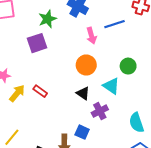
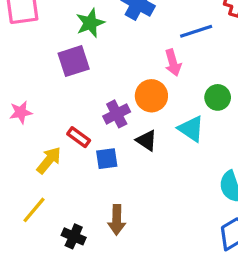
pink arrow: (91, 36) -> (173, 63), moved
yellow arrow: (17, 93) -> (49, 160), moved
purple cross: (100, 111) -> (117, 114), moved
blue square: (82, 132) -> (107, 159), moved, turned -32

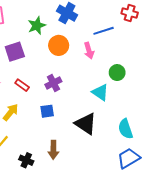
purple square: (74, 61) -> (15, 52), moved
orange circle: (151, 96) -> (59, 45), moved
red rectangle: (79, 137) -> (22, 85), moved
black triangle: (146, 140) -> (86, 124), moved, size x1.6

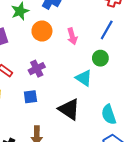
blue line: (104, 31) -> (107, 30), moved, turned -42

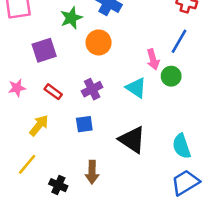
pink arrow: (72, 36) -> (153, 59), moved
cyan triangle: (84, 78) -> (136, 88), moved

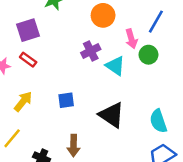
orange circle: (99, 42) -> (103, 15), moved
purple cross: (92, 89) -> (91, 51), moved
red rectangle: (53, 92) -> (28, 60), moved

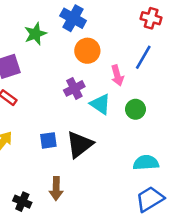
green circle: (148, 55) -> (135, 109), moved
black triangle: (112, 115) -> (80, 144), moved, turned 48
cyan semicircle: (158, 121) -> (146, 163), turned 105

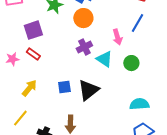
orange circle: (87, 51) -> (83, 18), moved

